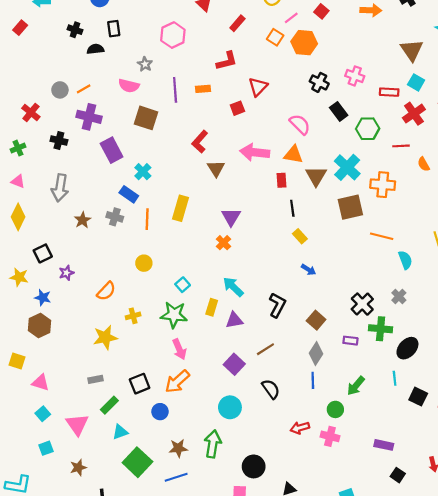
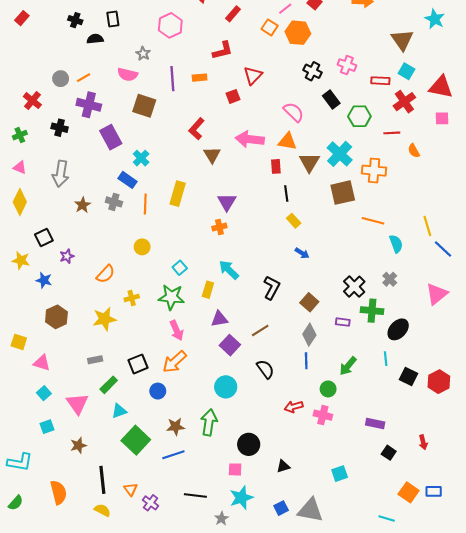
orange cross: (223, 243) -> (219, 227), turned 32
purple triangle: (234, 320) -> (219, 319), moved
brown hexagon: (40, 326) -> (56, 317), moved

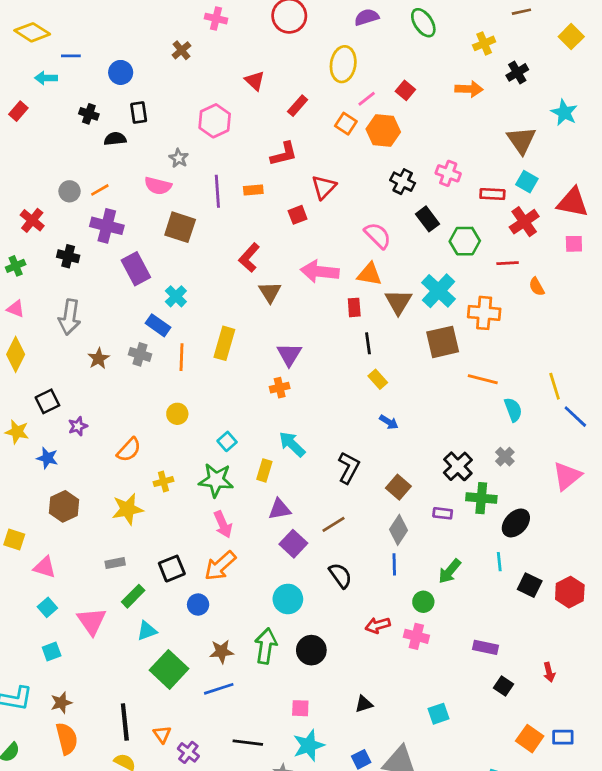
black circle: (249, 444) -> (311, 650), moved
brown star: (78, 445) -> (61, 703), moved

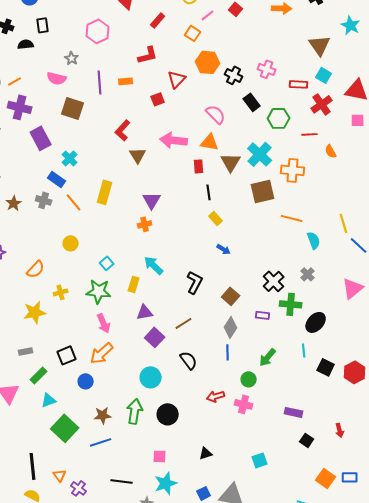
orange hexagon: (383, 130) -> (208, 62), moved
orange line: (181, 357) -> (74, 202), turned -42

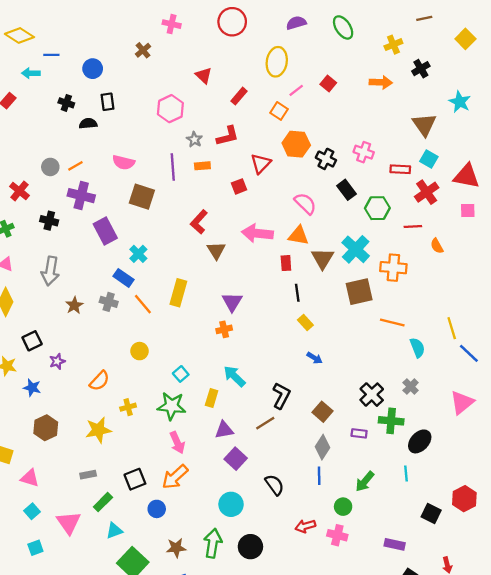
gray star: (72, 58) -> (194, 140), moved
brown line: (184, 323) -> (265, 423), moved
black square: (326, 367) -> (431, 513), moved

